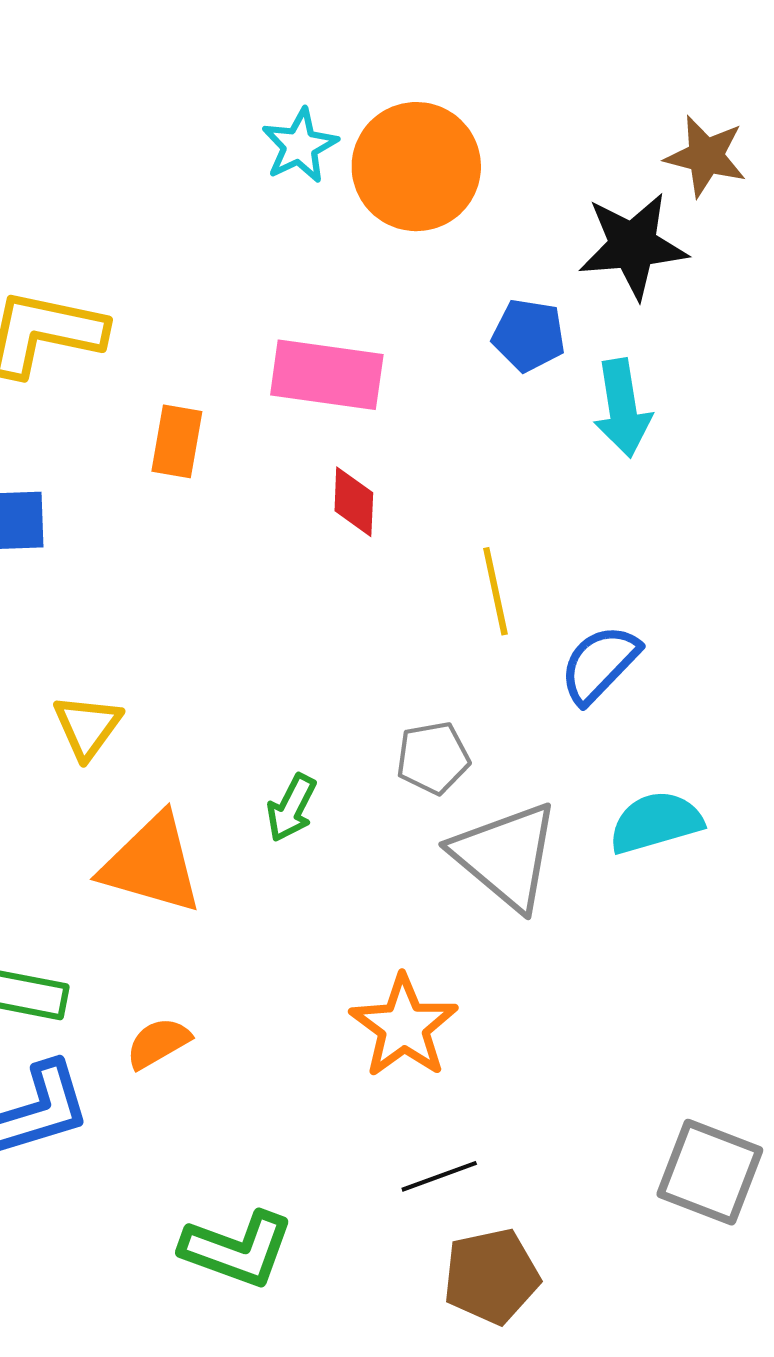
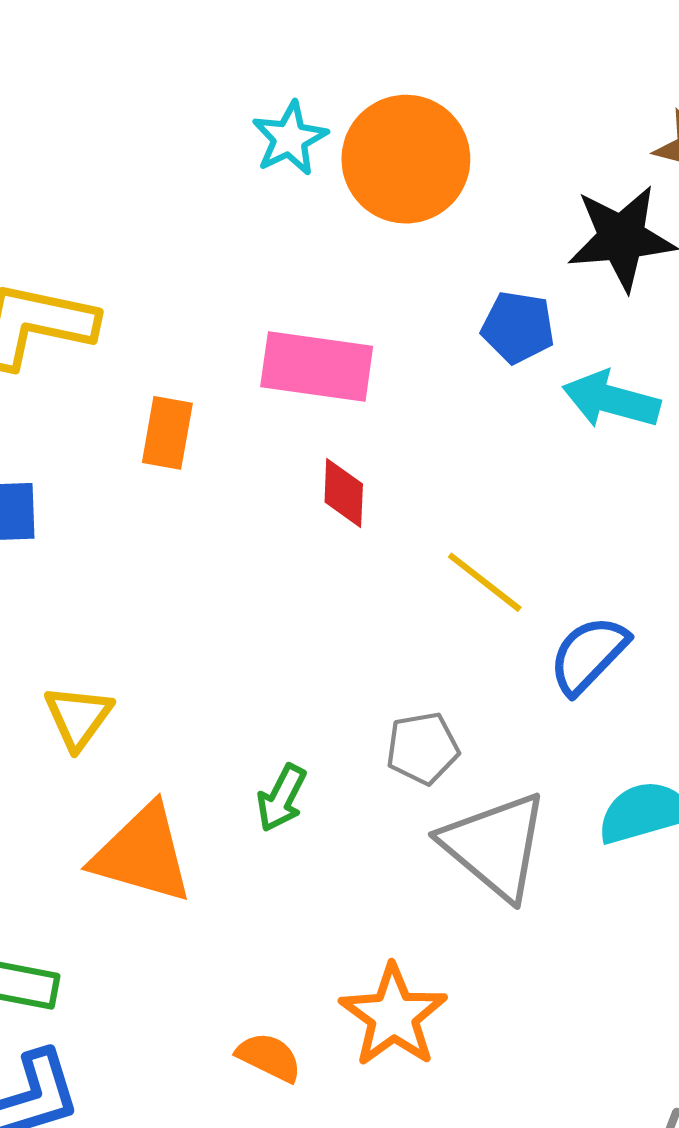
cyan arrow: (622, 408) -> (611, 400), turned 114
yellow line: (495, 591) -> (485, 582), turned -40
orange semicircle: (158, 1043) -> (269, 1057), moved, turned 56

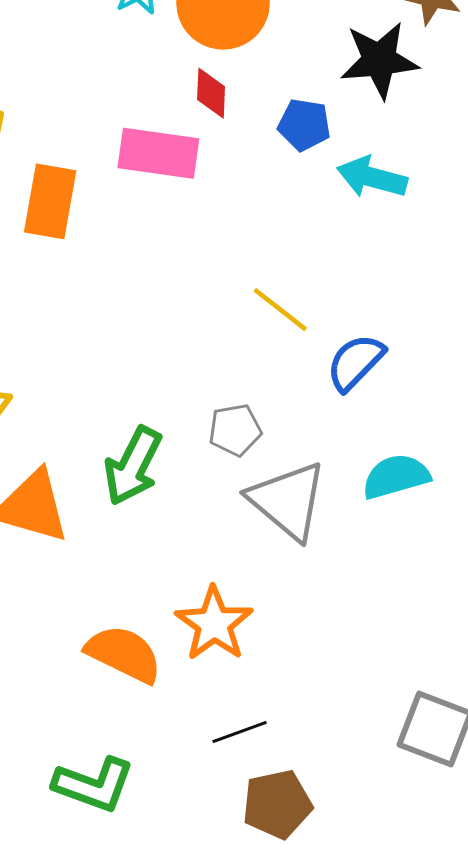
orange rectangle: (167, 433) -> (50, 201), size x1.4
red diamond: (344, 493) -> (211, 93), moved
green arrow: (281, 798) -> (133, 466), size x1.6
orange semicircle: (269, 1057) -> (124, 654), size x1.6

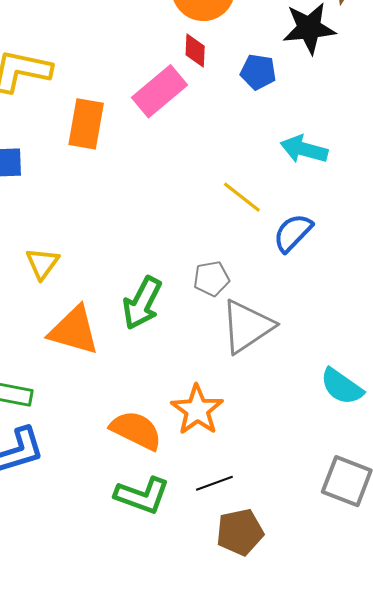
pink rectangle: (158, 153) -> (159, 91), turned -48
cyan arrow: (372, 177) -> (304, 149), moved
cyan semicircle: (396, 476) -> (342, 386), moved, turned -129
gray triangle: (288, 501) -> (247, 326), turned 46
green L-shape: (94, 785) -> (142, 495), moved

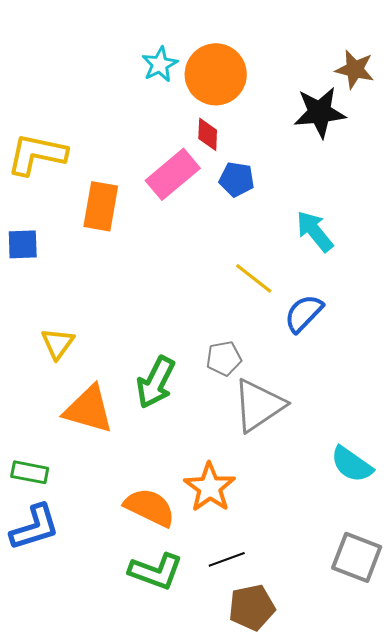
blue pentagon: (258, 72) -> (237, 179), moved
cyan arrow: (304, 149) -> (315, 231), turned 36

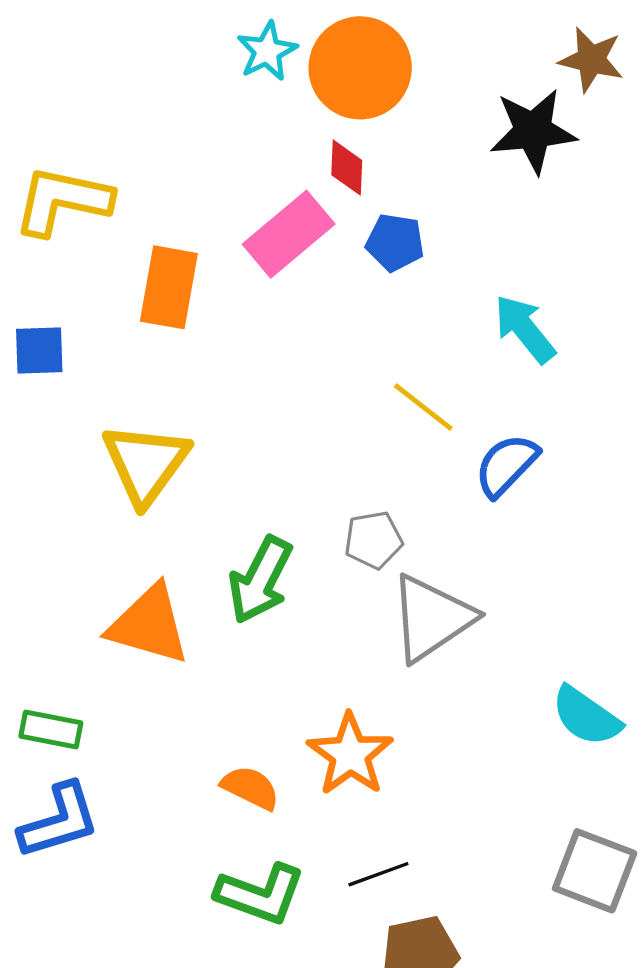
yellow triangle: (58, 343) -> (146, 464), moved, size x1.6
orange semicircle: (150, 507) -> (250, 788), size x0.7

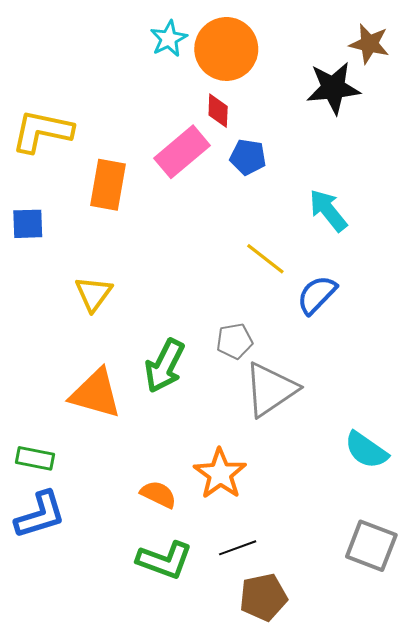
yellow triangle: (146, 464) -> (94, 294), size x0.7

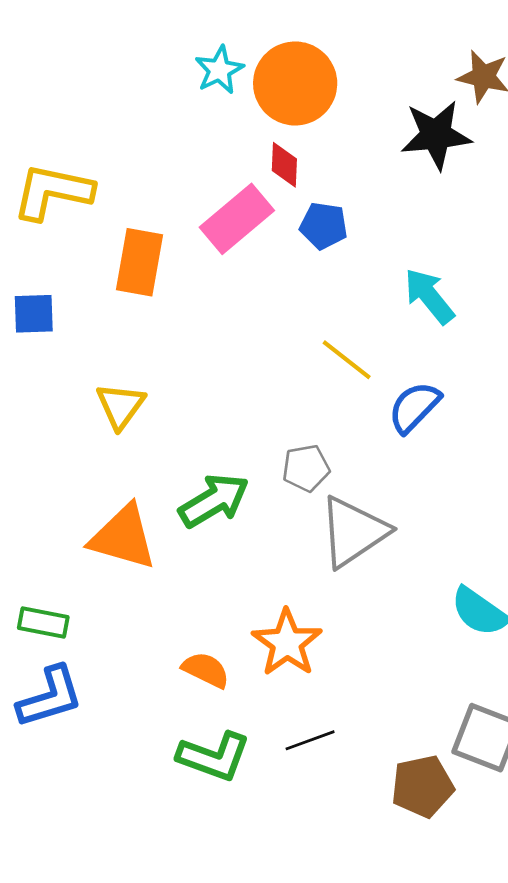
green arrow: (165, 366) -> (214, 501), turned -148
brown pentagon: (263, 597) -> (422, 786), moved

